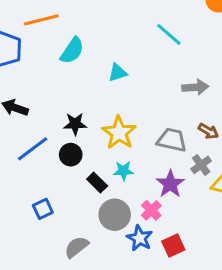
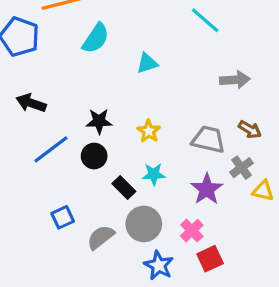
yellow star: (119, 133) -> (149, 131), size x0.6
pink cross: (151, 210) -> (192, 231), moved
blue star: (140, 238) -> (159, 265), moved
gray semicircle: (77, 247) -> (101, 237), moved

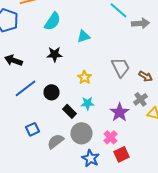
gray arrow: (235, 80) -> (140, 23), moved
black star: (99, 121) -> (54, 54), moved
gray trapezoid: (208, 139) -> (120, 67), moved, turned 50

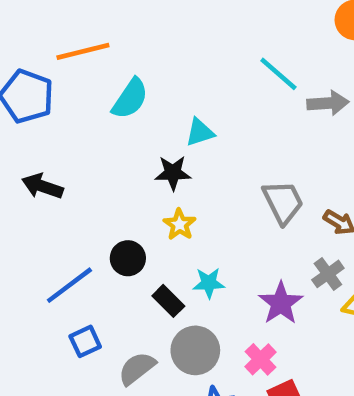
black star: (54, 54) -> (173, 173), moved
yellow star: (84, 77) -> (180, 225), moved
blue line: (26, 88) -> (69, 285), moved

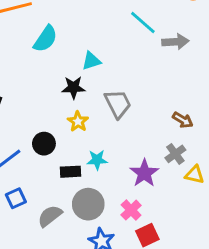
gray trapezoid: (283, 202) -> (118, 104), moved
black rectangle: (168, 301) -> (71, 172), turned -48

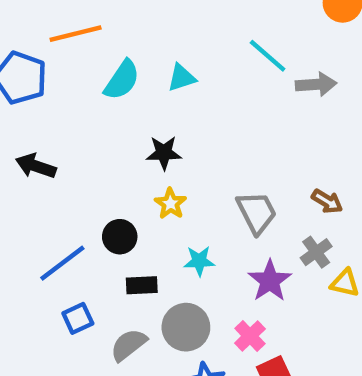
cyan triangle: (91, 61) -> (182, 78), moved
gray trapezoid: (118, 104) -> (257, 212), moved
black rectangle: (71, 172) -> (142, 285), moved

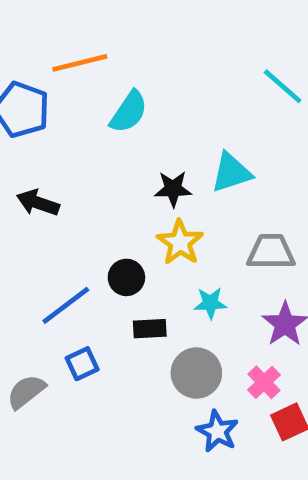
cyan triangle: (182, 78) -> (231, 173), moved, size x1.4
yellow star: (170, 204) -> (180, 242), size x1.4
gray trapezoid: (257, 212) -> (271, 252), turned -63
gray semicircle: (129, 345) -> (26, 392), moved

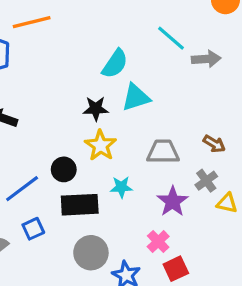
cyan semicircle: (129, 112) -> (115, 64), moved
black rectangle: (150, 329) -> (80, 205), size x1.6
gray circle: (196, 373) -> (91, 253), moved

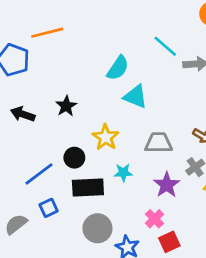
cyan triangle: (136, 97) -> (135, 97), turned 40
black star: (96, 109) -> (66, 106), moved, turned -30

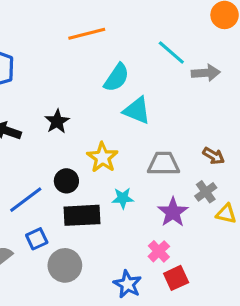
orange line: (47, 33) -> (87, 34), moved
gray circle: (97, 228) -> (65, 265), moved

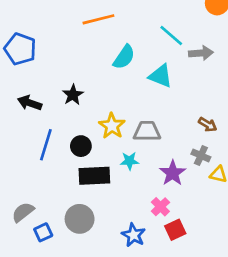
cyan triangle: (137, 110) -> (160, 76), moved
gray trapezoid: (163, 164) -> (147, 131), moved
gray cross: (206, 192) -> (201, 156), turned -30
blue line: (26, 200) -> (46, 145), moved, turned -36
blue square: (37, 239) -> (43, 232), moved

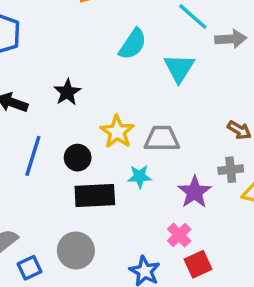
cyan triangle: (160, 76) -> (179, 68), turned 40
gray cross: (201, 156) -> (231, 170), turned -30

